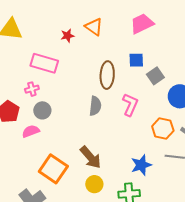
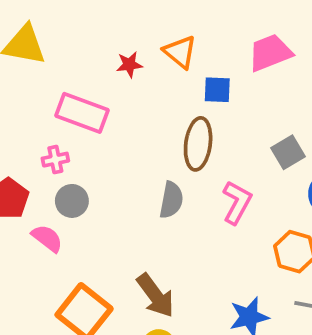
blue square: (136, 60) -> (217, 90), moved
pink semicircle: (31, 131) -> (47, 238), turned 54

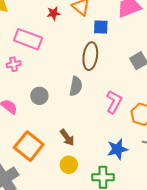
gray circle: (72, 201) -> (39, 96), moved
pink L-shape: (237, 202) -> (114, 102), moved
brown arrow: (155, 295) -> (67, 137), size x0.7

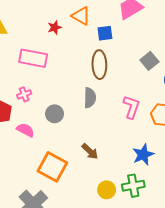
pink cross: (14, 64) -> (24, 94), moved
yellow circle: (69, 165) -> (107, 190), moved

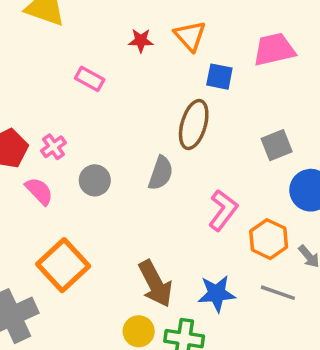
pink rectangle: (33, 58) -> (90, 79), size x0.6
pink cross: (24, 94) -> (54, 147), moved, turned -32
brown arrow: (90, 151) -> (155, 284), moved, size x1.5

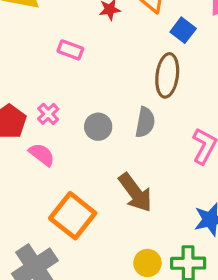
blue square: (219, 77) -> (183, 30), turned 35
gray circle: (95, 180) -> (98, 127), moved
brown arrow: (155, 284) -> (135, 193), moved

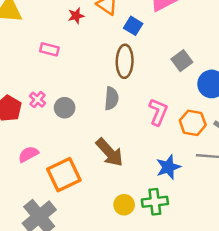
gray circle: (98, 127) -> (65, 108), moved
pink semicircle: (42, 155) -> (28, 154), moved, turned -60
orange square: (73, 216) -> (64, 175), turned 32

